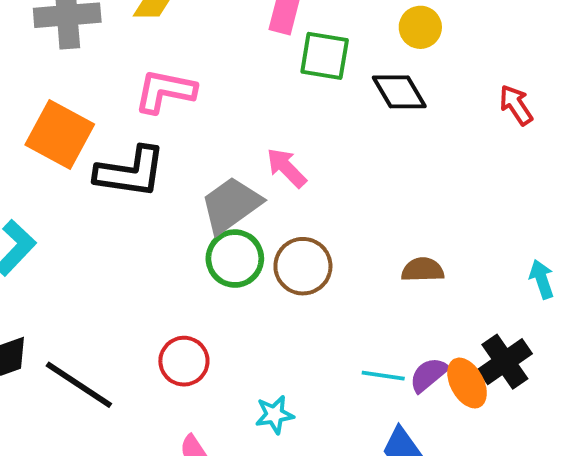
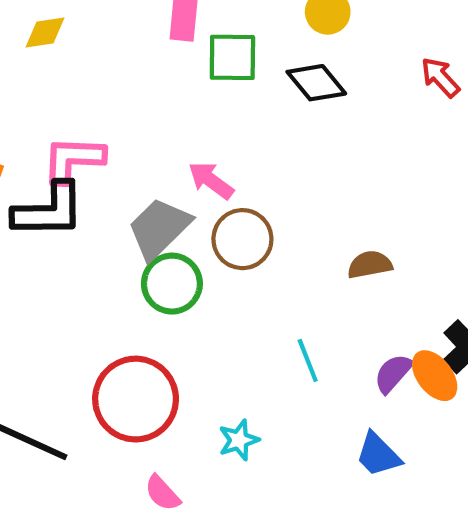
pink L-shape: (165, 91) -> (73, 160), moved
brown circle: (303, 266) -> (242, 239), moved
red circle: (184, 361) -> (136, 399), size x1.6
cyan line: (383, 376) -> (308, 360), moved, turned 69

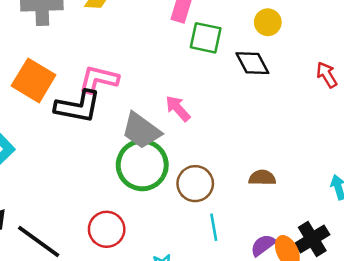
gray trapezoid: (159, 228) -> (141, 131), turned -111
brown circle: (242, 239) -> (195, 184), moved
green circle: (172, 284) -> (142, 165), size x1.4
red circle: (136, 399) -> (107, 229), size x0.7

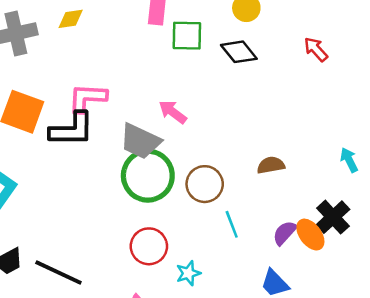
red circle: (107, 229) -> (149, 246), moved

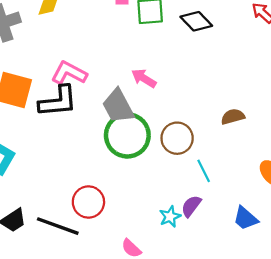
pink L-shape: (87, 98) -> (69, 73), turned 30
gray trapezoid: (140, 141) -> (118, 106), turned 42
purple semicircle: (285, 233) -> (191, 206), moved
red circle: (149, 246) -> (88, 202), moved

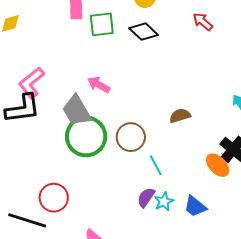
pink L-shape: (69, 73) -> (31, 83), turned -64
cyan star: (170, 217) -> (164, 202), moved

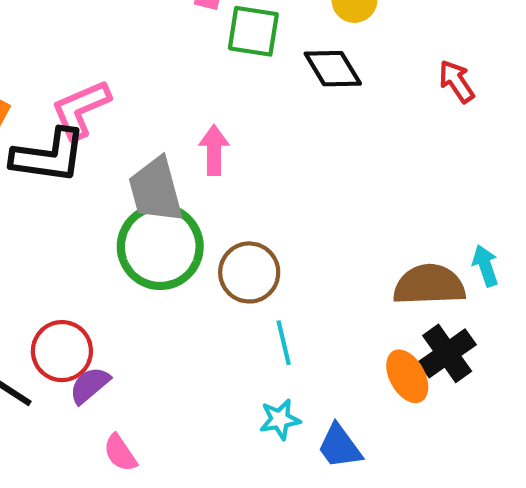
pink arrow: (99, 85) -> (214, 150), turned 45
brown semicircle: (180, 116) -> (429, 285), moved, size x1.6
purple semicircle: (146, 197) -> (90, 385), moved

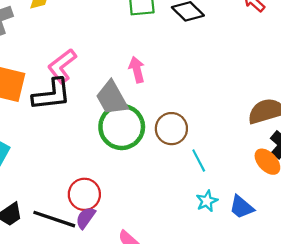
purple semicircle: (90, 385) -> (86, 218), moved

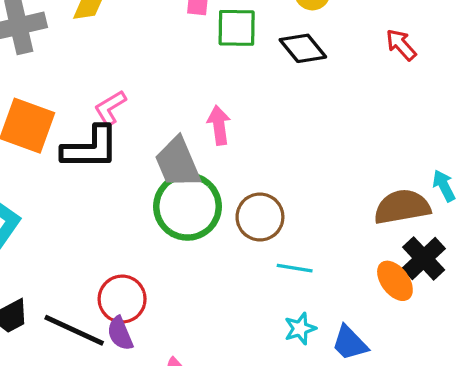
pink L-shape: (62, 66) -> (110, 108), size x0.7
cyan line: (199, 161) -> (295, 268), turned -60
purple semicircle: (86, 218) -> (120, 334), turned -65

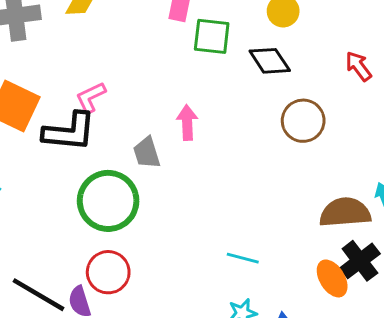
gray trapezoid: (178, 163) -> (147, 153), size x0.7
green circle: (187, 207) -> (108, 201), moved
brown circle: (260, 217) -> (303, 121), moved
red circle: (122, 299) -> (108, 272), moved

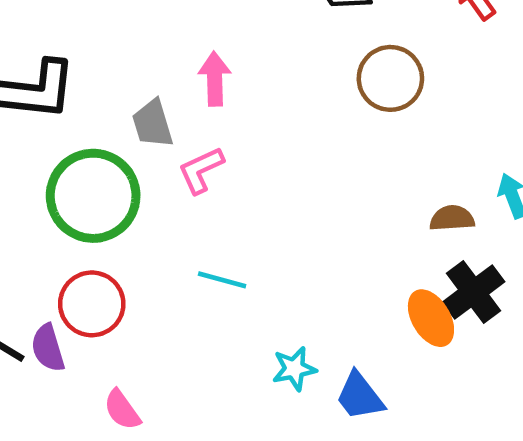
pink L-shape: (91, 97) -> (201, 170), moved
brown semicircle: (345, 212) -> (452, 218), size x0.6
cyan line: (243, 258) -> (222, 280), moved

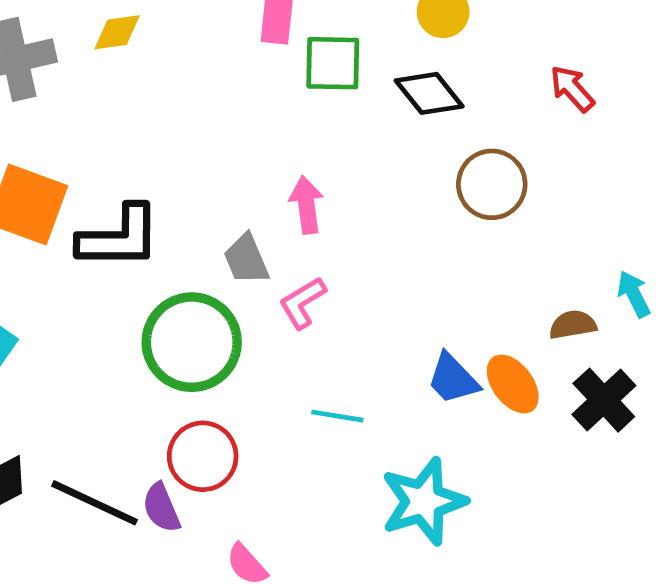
orange ellipse: (431, 318) -> (513, 384), moved
cyan star: (294, 369) -> (424, 501), size x1.8
blue trapezoid: (360, 396) -> (453, 379), moved

